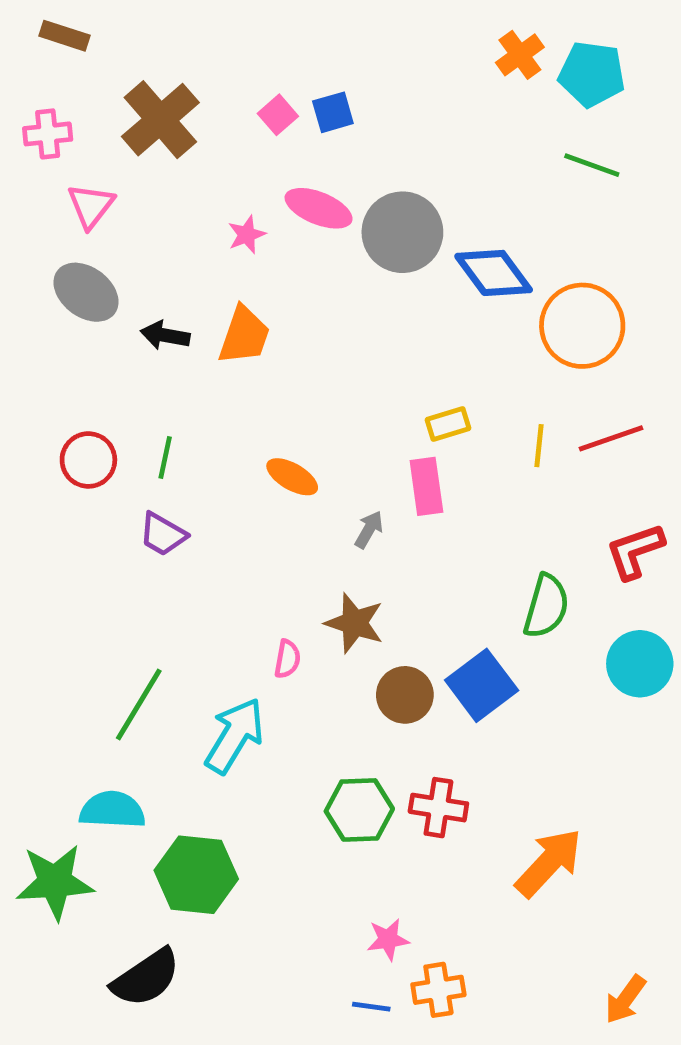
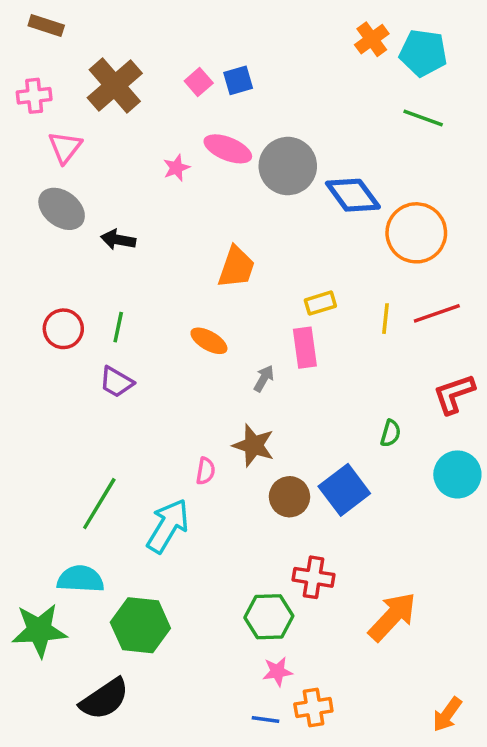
orange trapezoid: (244, 335) -> (236, 267), moved
green semicircle: (546, 606) -> (391, 433), size x0.6
green hexagon: (359, 810) -> (269, 617), moved

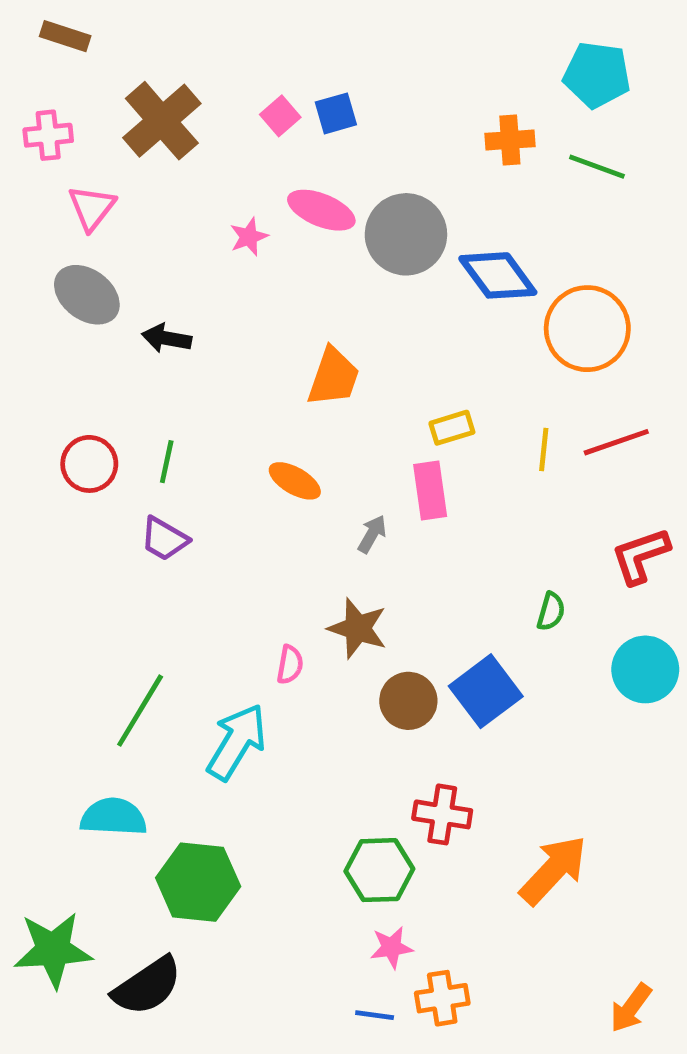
orange cross: (372, 39) -> (510, 140), moved, turned 32
green star: (39, 630) -> (53, 950), moved

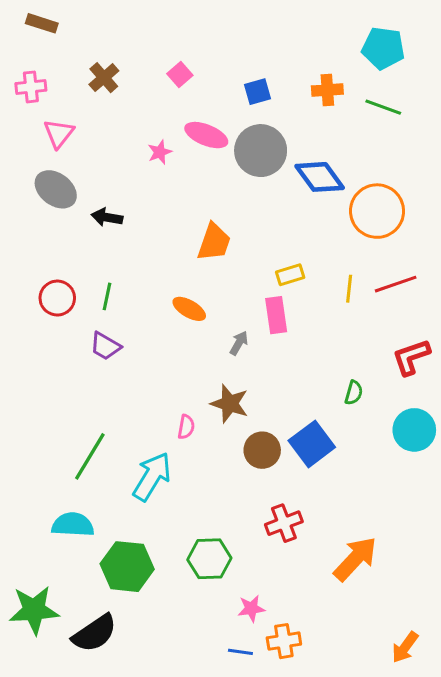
blue square: (336, 113) -> (258, 92), moved
brown cross: (162, 121) -> (104, 78), size x0.6
red cross: (442, 814) -> (284, 523), turned -30
green hexagon: (379, 870) -> (209, 559), moved

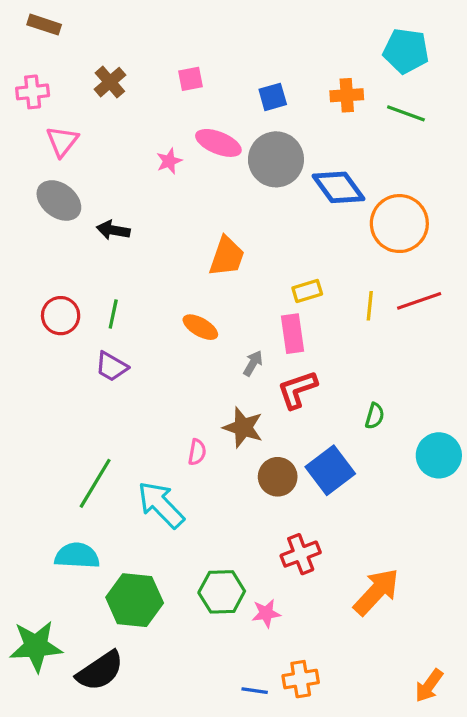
pink square: (180, 75) -> (190, 79), turned 30
red L-shape: (411, 357) -> (297, 390), moved
cyan arrow: (152, 477) -> (161, 505), turned -75
pink star: (251, 608) -> (266, 613), moved

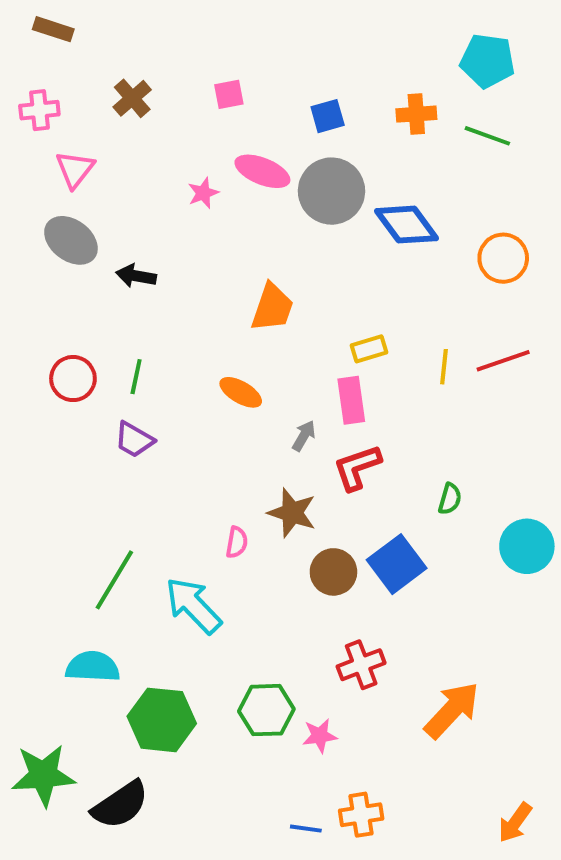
orange circle: (399, 224) -> (503, 258), moved, size x0.7

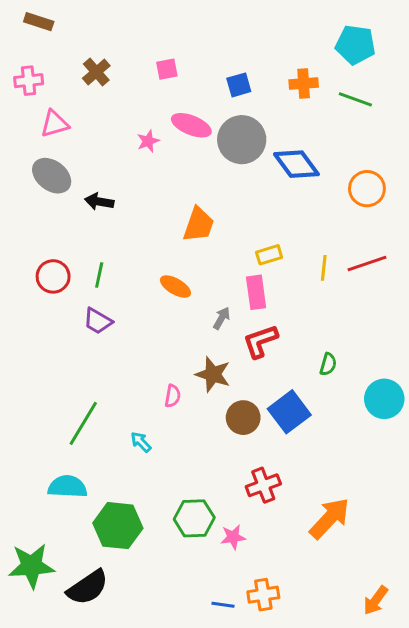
pink triangle: (75, 169) -> (55, 124), turned 36
cyan arrow: (193, 605) -> (141, 442), size x0.5

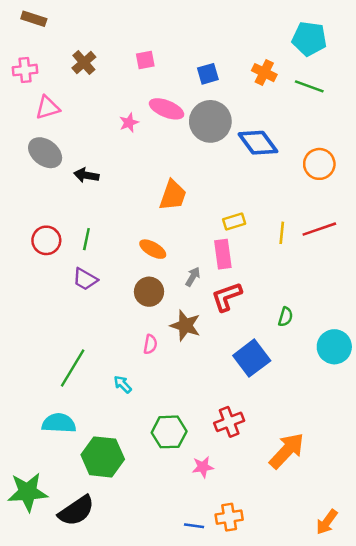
orange cross: (304, 84) -> (264, 73), turned 30
brown circle: (243, 418) -> (149, 292), moved
green hexagon: (194, 518) -> (169, 432), moved

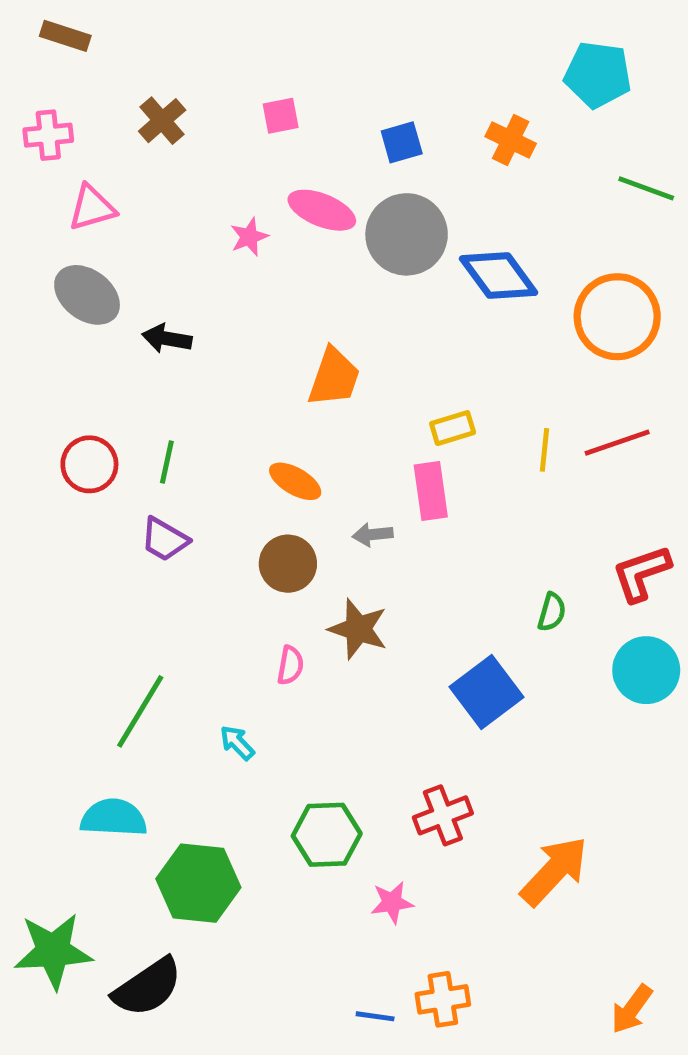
green line: (309, 86) -> (646, 188), moved
orange circle: (319, 164) -> (617, 317), size x1.4
gray arrow: (193, 277) -> (373, 535), turned -126
red L-shape: (227, 297) -> (641, 573), moved

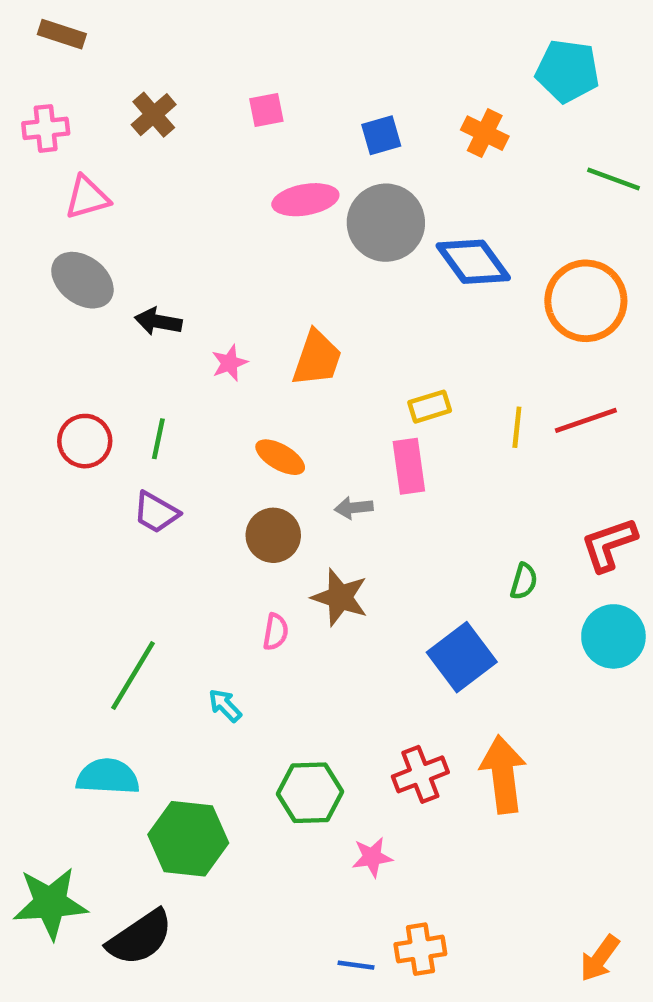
pink ellipse: (322, 210) -> (305, 200), turned -32
pink star: (249, 237) -> (230, 363), moved
orange arrow: (554, 871) -> (503, 774), moved, turned -50

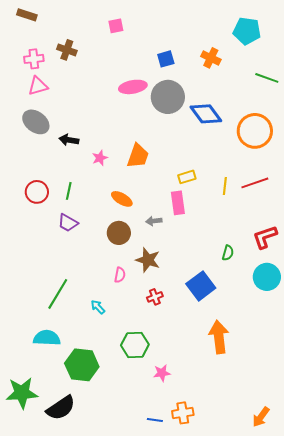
pink square: (266, 110) -> (116, 26), moved
brown cross: (154, 115) -> (67, 50), turned -30
pink cross: (46, 128) -> (34, 59), moved
red cross: (420, 774) -> (155, 297), moved, size x0.7

